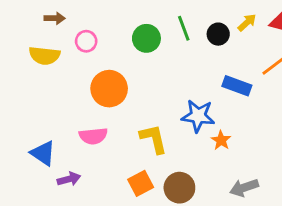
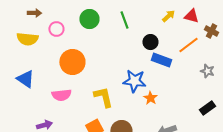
black circle: (218, 34) -> (150, 42), moved
green circle: (146, 38) -> (89, 19), moved
blue triangle: (43, 153) -> (25, 79), moved

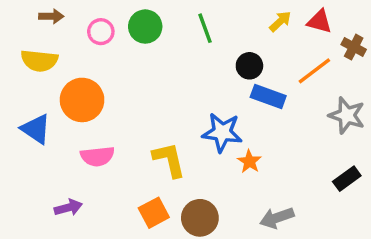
pink circle: (56, 29) -> (101, 32), moved
orange circle: (72, 62) -> (82, 100), moved
gray star: (207, 71) -> (347, 115), size x1.5

